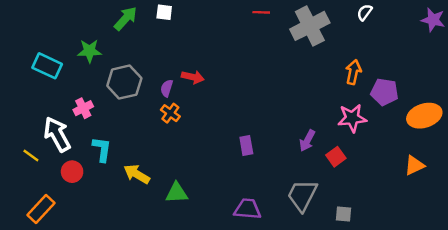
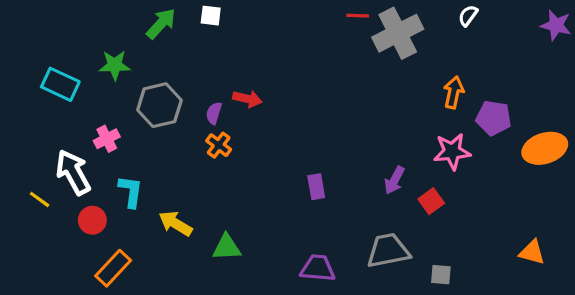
red line: (261, 12) -> (358, 16), moved
orange triangle: (414, 165) -> (532, 252), moved, turned 40
gray trapezoid: (302, 195) -> (388, 251), turned 52
orange rectangle: (41, 209) -> (113, 268), moved

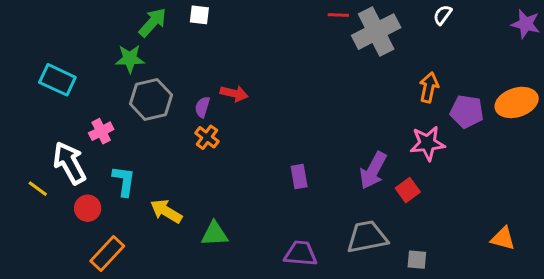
green star: (115, 65) -> (130, 59), moved
orange ellipse: (545, 148) -> (517, 102), moved
purple arrow: (394, 180) -> (373, 170), size x1.4

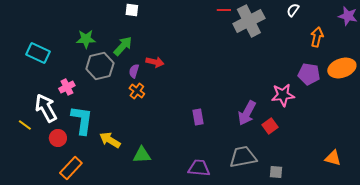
green arrow: (153, 22) -> (123, 46), moved
orange arrow: (429, 87) -> (317, 37), moved
cyan L-shape: (124, 181) -> (82, 120), size x1.4

